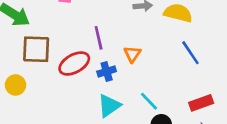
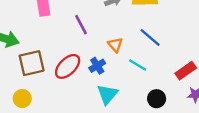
purple line: (99, 38) -> (81, 25), moved
blue line: (190, 53) -> (150, 38), moved
cyan line: (149, 101) -> (138, 65), moved

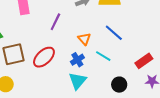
purple line: (81, 25) -> (55, 22), turned 54
blue cross: (97, 66) -> (77, 60), moved

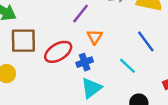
orange triangle: (84, 39) -> (95, 37), moved
blue cross: (77, 60) -> (85, 62), moved

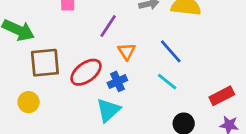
blue line: (146, 41) -> (171, 51), moved
cyan triangle: (91, 88) -> (108, 110), moved

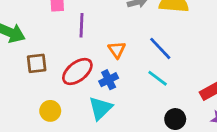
purple line: (108, 26) -> (81, 25), moved, turned -30
brown square: (45, 63) -> (37, 63), size x0.7
yellow circle: (29, 102) -> (50, 111), moved

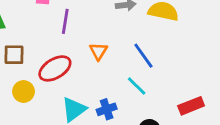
blue cross: (109, 80) -> (107, 109), moved
yellow circle: (50, 111) -> (24, 91), moved

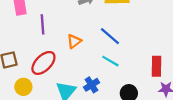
orange triangle: (98, 51) -> (74, 41), turned 35
red rectangle: (191, 106) -> (157, 66), turned -54

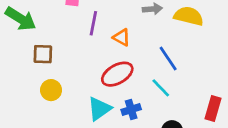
orange triangle: (74, 41) -> (122, 37), moved, turned 49
red ellipse: (43, 63) -> (117, 74), moved

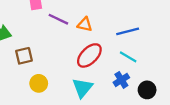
purple line: (93, 23) -> (58, 19), turned -60
blue line: (168, 59) -> (128, 31), turned -55
blue cross: (131, 110) -> (121, 80), moved

